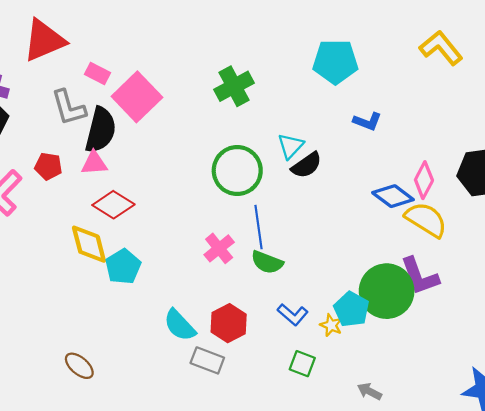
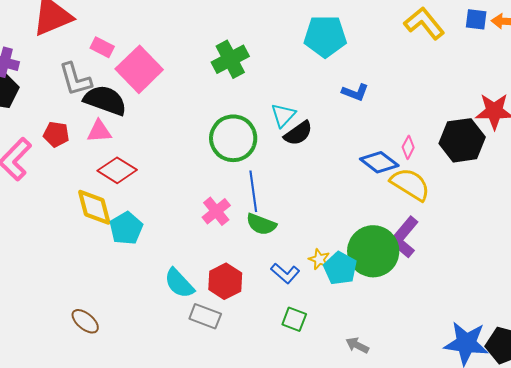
black semicircle: (101, 130) -> (105, 100), turned -84
pink diamond: (424, 180) -> (408, 147), size x0.7
purple L-shape: (420, 276) -> (404, 237), turned 60
yellow star: (331, 325) -> (319, 259), moved

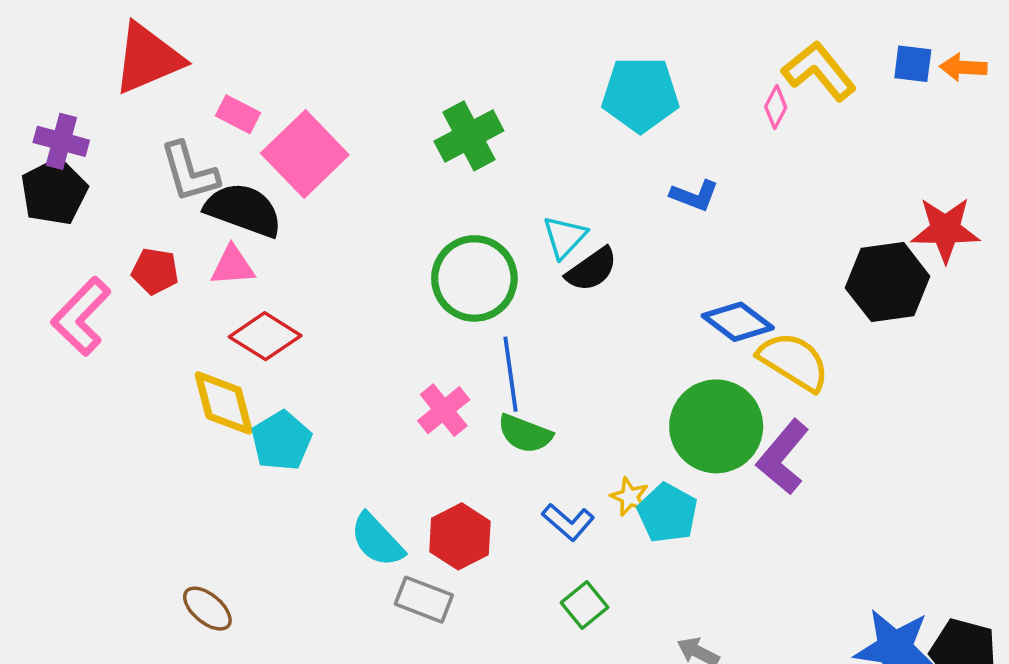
pink diamond: (408, 147) -> (776, 107), moved
green circle: (373, 251) -> (716, 426), moved
green square: (294, 319) -> (584, 605), turned 30

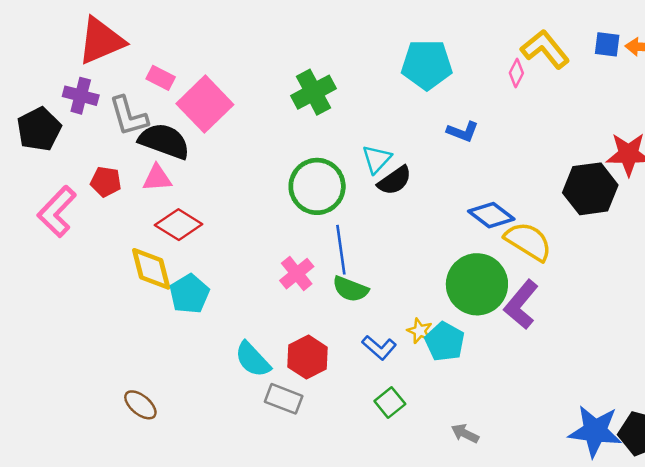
purple cross: (61, 141) -> (81, 96), moved

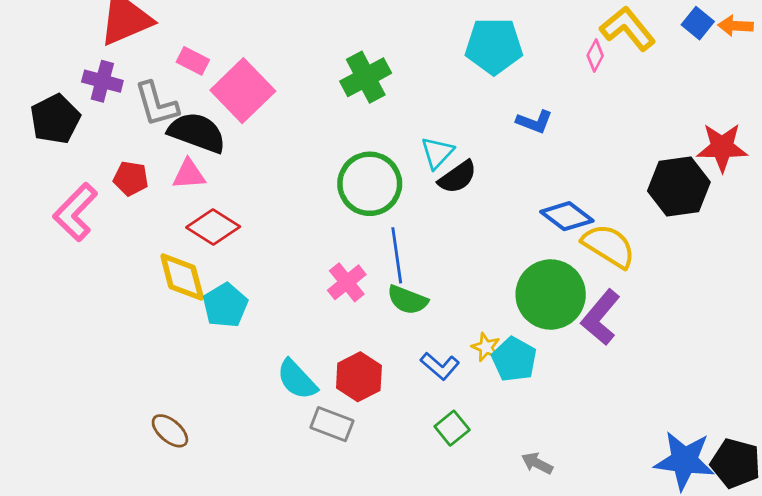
blue square: (607, 44) -> (698, 23), turned 32

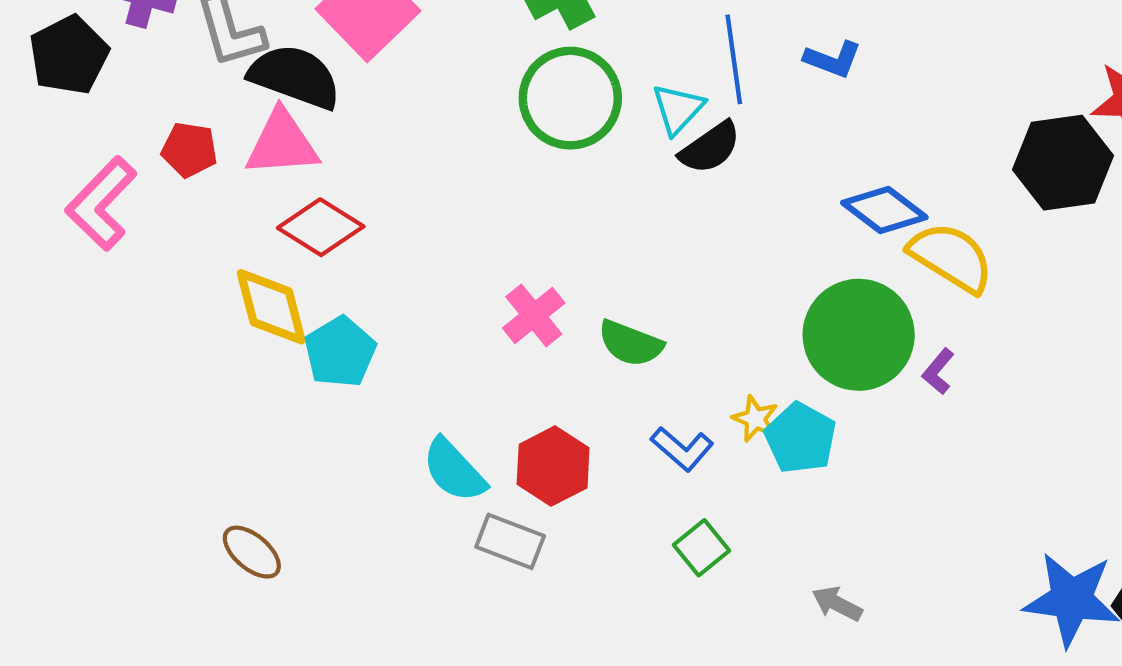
pink triangle: (189, 174) -> (282, 143), size x1.4
green circle: (370, 184) -> (570, 98), moved
blue line: (397, 255) -> (734, 59), moved
purple L-shape: (601, 317) -> (938, 371), size x0.5

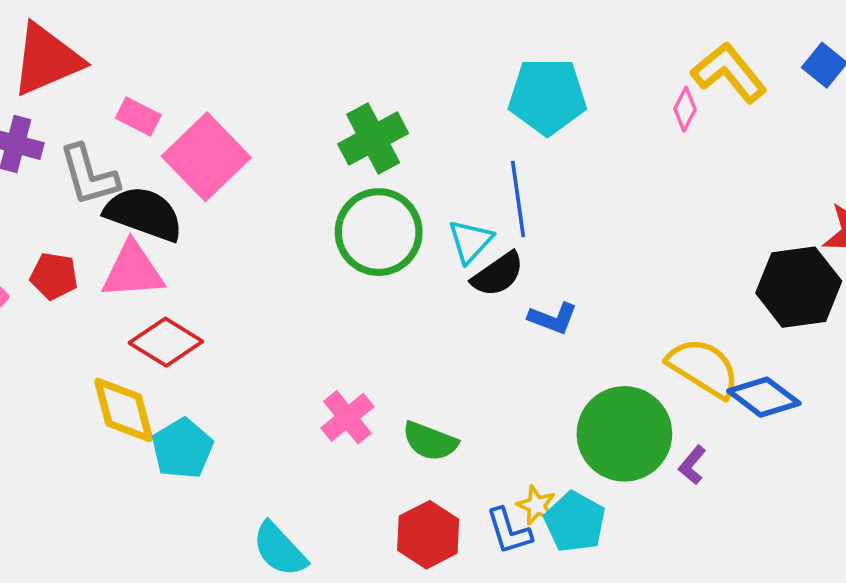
blue L-shape: (833, 59) -> (553, 318), moved
blue diamond: (884, 210) -> (764, 397), moved
blue L-shape: (682, 449) -> (509, 531), moved, turned 32
red hexagon: (553, 466) -> (428, 535), moved

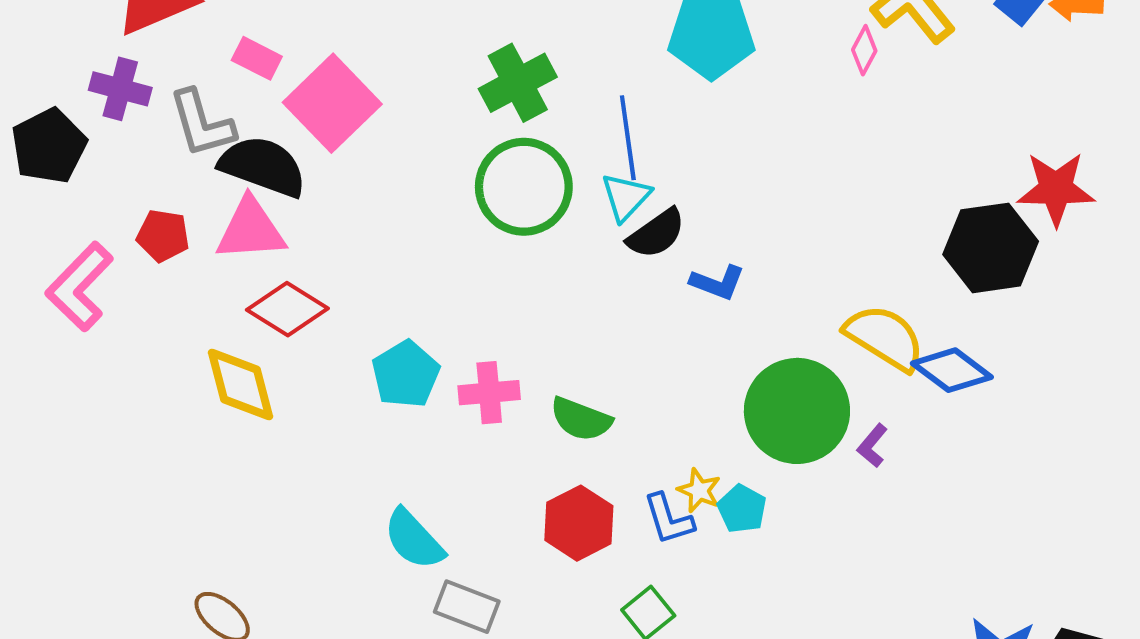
blue line: (518, 199) -> (628, 138), moved
pink cross: (347, 417) -> (489, 393), turned 34
cyan pentagon: (182, 449) -> (406, 374), moved
cyan pentagon: (575, 522) -> (742, 509), size x0.7

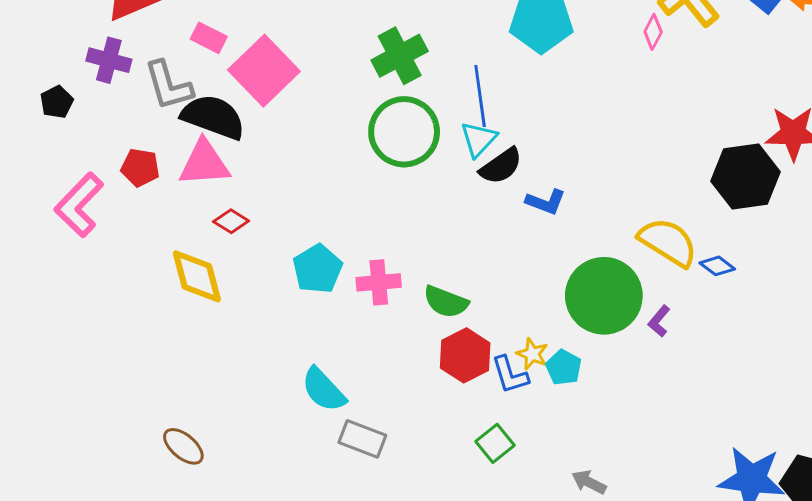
black pentagon: (49, 146) -> (57, 102), size x0.6
red diamond: (287, 309) -> (231, 221), size x0.6
blue diamond: (952, 370) -> (717, 266), size x0.6
red hexagon: (579, 523) -> (465, 355), moved

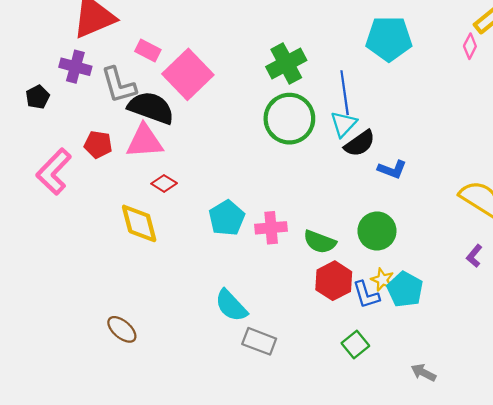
green circle: (604, 296) -> (377, 231), moved, size x0.7
cyan pentagon: (564, 367) -> (405, 289), size x1.4
brown ellipse: (183, 446) -> (122, 329), moved

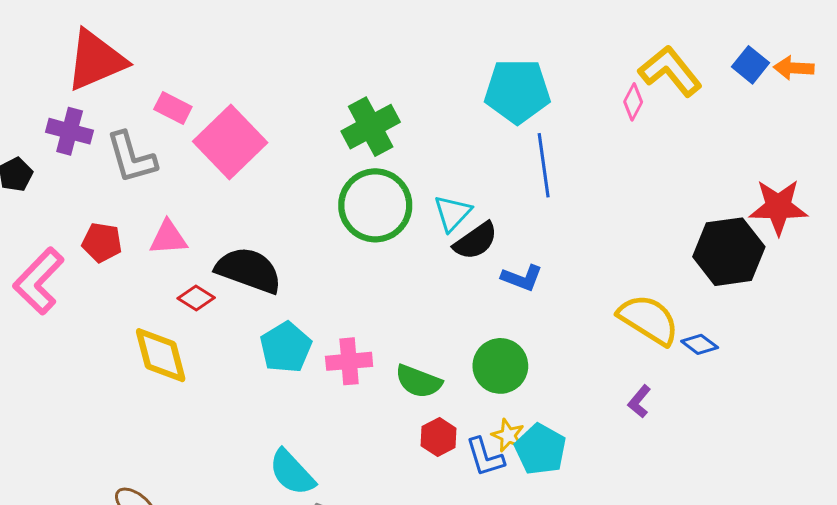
blue line: (345, 93) -> (544, 165), moved
black semicircle: (151, 108) -> (249, 270), moved
pink triangle: (145, 141) -> (168, 238), size x0.7
red hexagon: (334, 281) -> (439, 437), size x0.7

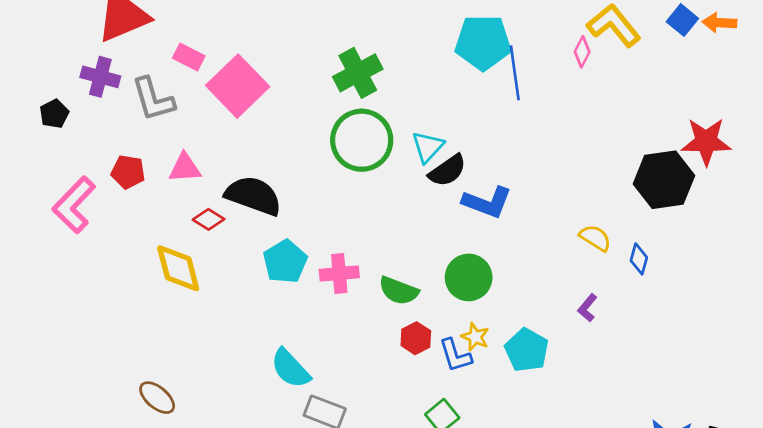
blue line: (544, 165) -> (515, 73), moved
blue L-shape: (522, 278) -> (487, 202), size x1.4
yellow semicircle: (649, 320) -> (595, 238), size x0.6
blue diamond: (700, 344) -> (639, 259), turned 68
cyan pentagon: (540, 449) -> (527, 350), moved

